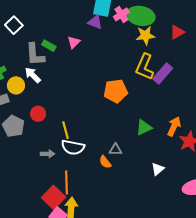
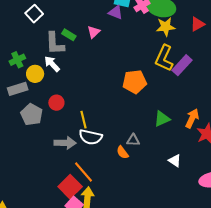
gray arrow: (48, 154) -> (65, 143), size x1.5
white triangle: (158, 169) -> (175, 161), turned -48
orange line: (67, 182) -> (83, 172), turned -40

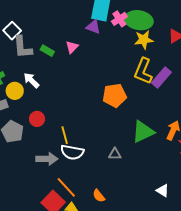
gray L-shape: (55, 43) -> (23, 47), moved
green triangle: (162, 119) -> (143, 132), size x1.4
orange semicircle: (123, 152) -> (99, 196), moved
white triangle: (175, 161) -> (163, 191), moved

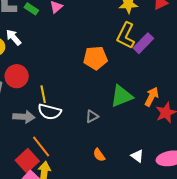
red circle: (37, 119) -> (17, 76), size x1.5
gray triangle: (115, 154) -> (92, 116), turned -32
orange semicircle: (99, 196) -> (99, 155), moved

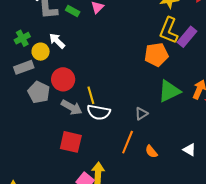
orange pentagon: (95, 58) -> (156, 55), moved
gray arrow: (24, 117) -> (72, 107), moved, turned 30
orange line: (41, 147) -> (128, 142), moved, turned 65
red square: (27, 161) -> (71, 142), moved, turned -30

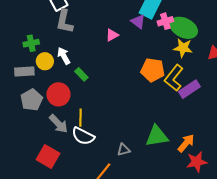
green rectangle: (73, 11) -> (81, 74), moved
orange pentagon: (156, 55) -> (153, 70), moved

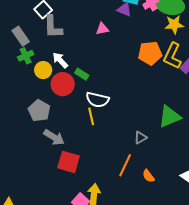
pink triangle: (112, 35) -> (102, 29), turned 32
gray rectangle: (24, 72) -> (21, 36), moved, turned 72
red circle: (58, 94) -> (63, 84), moved
gray arrow: (59, 124) -> (54, 137), moved
white semicircle: (83, 136) -> (97, 100), moved

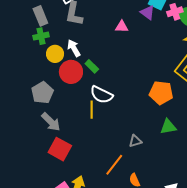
orange pentagon: (150, 53) -> (161, 93), moved
green triangle: (169, 117) -> (168, 127), size x0.7

